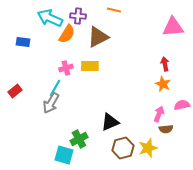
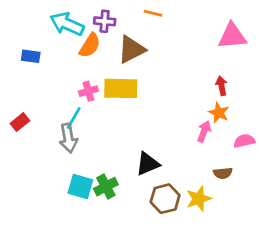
yellow rectangle: (90, 66) -> (121, 88), size x1.4
gray arrow: (51, 103) -> (68, 138), turned -40
pink arrow: (159, 114) -> (204, 131), moved
cyan square: (64, 155) -> (80, 187), moved

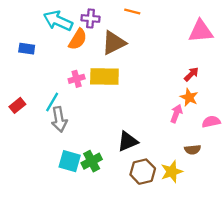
red arrow: (221, 86) -> (191, 74), turned 56
cyan line: (74, 118) -> (52, 102), moved

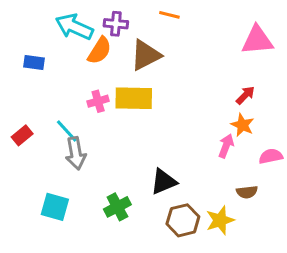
cyan line: (52, 102) -> (67, 131), turned -72
cyan square: (70, 161) -> (55, 207), moved

